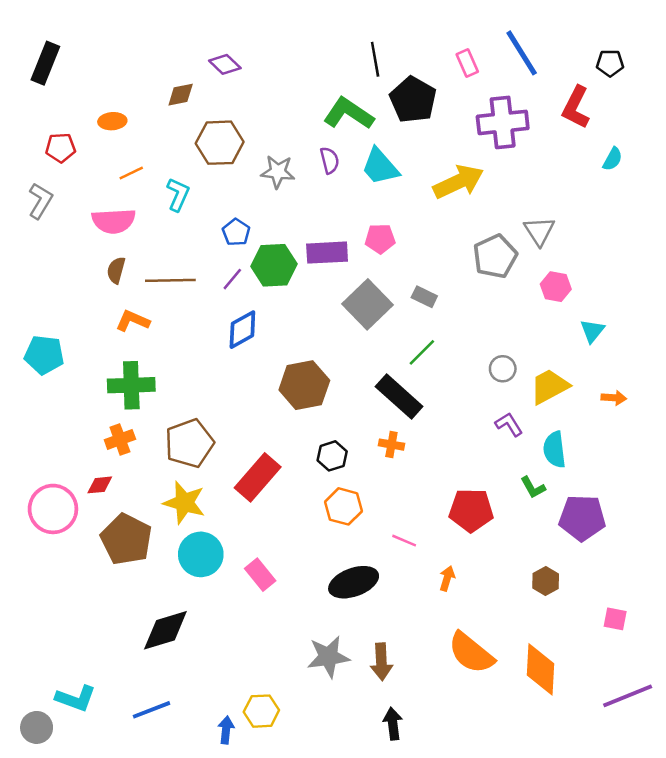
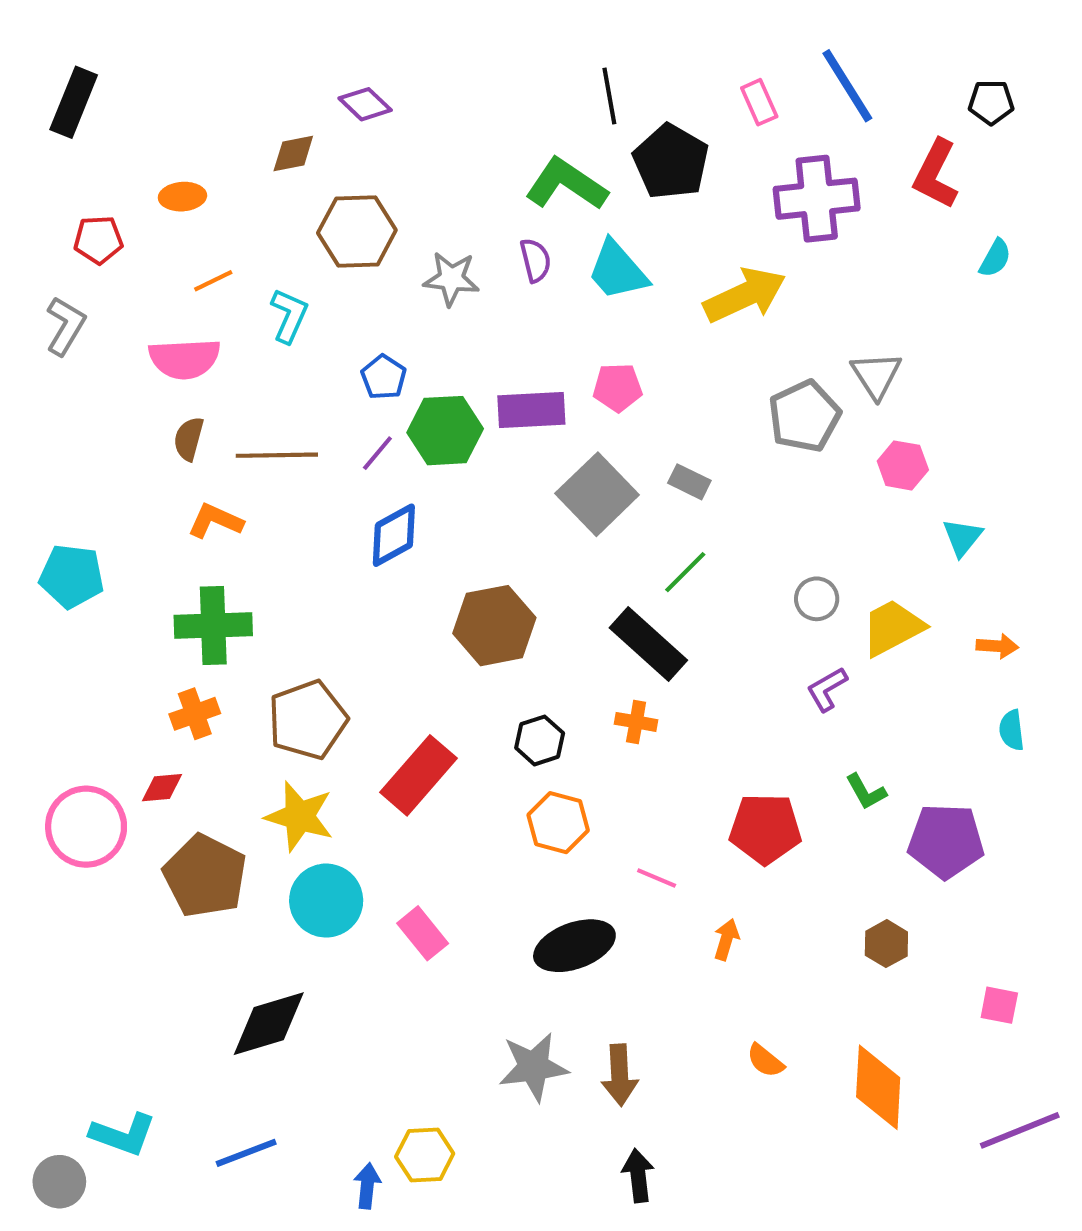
purple L-shape: (509, 424) -> (827, 689), turned -88
cyan semicircle: (554, 450) -> (1012, 730), moved, size x0.7
orange semicircle: (471, 653) -> (765, 1061), size x0.5

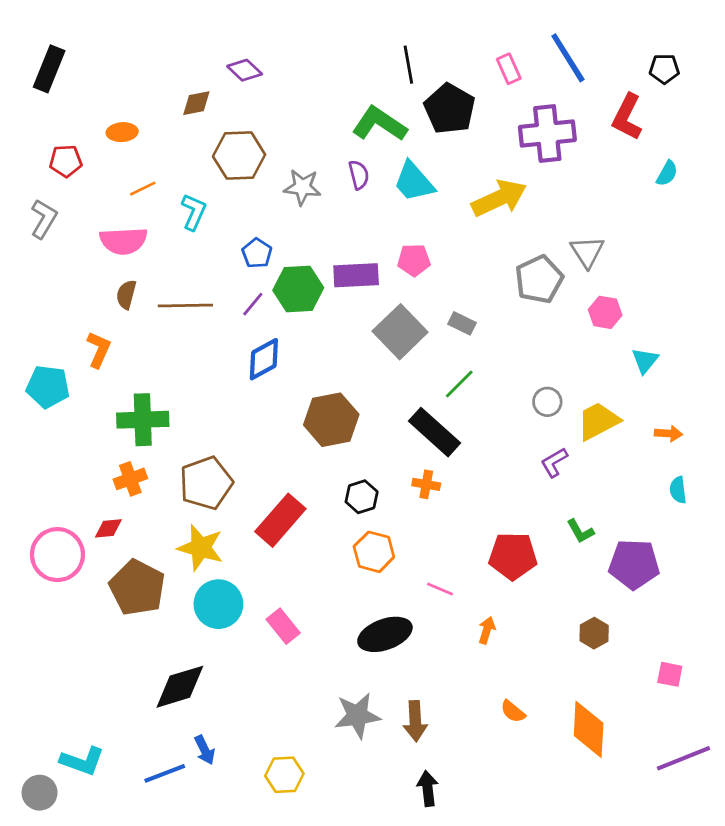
orange L-shape: (215, 521) -> (99, 350), moved, turned 90
blue arrow: (367, 1186) -> (205, 750), moved, turned 148

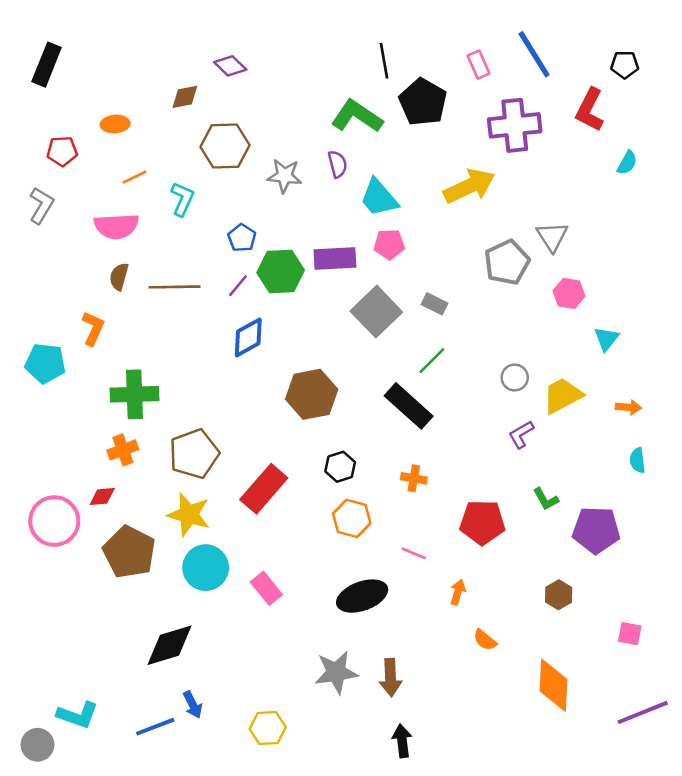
cyan trapezoid: (414, 182) -> (379, 198), moved
orange cross: (426, 484) -> (414, 478), moved
orange semicircle: (513, 711) -> (485, 640), moved

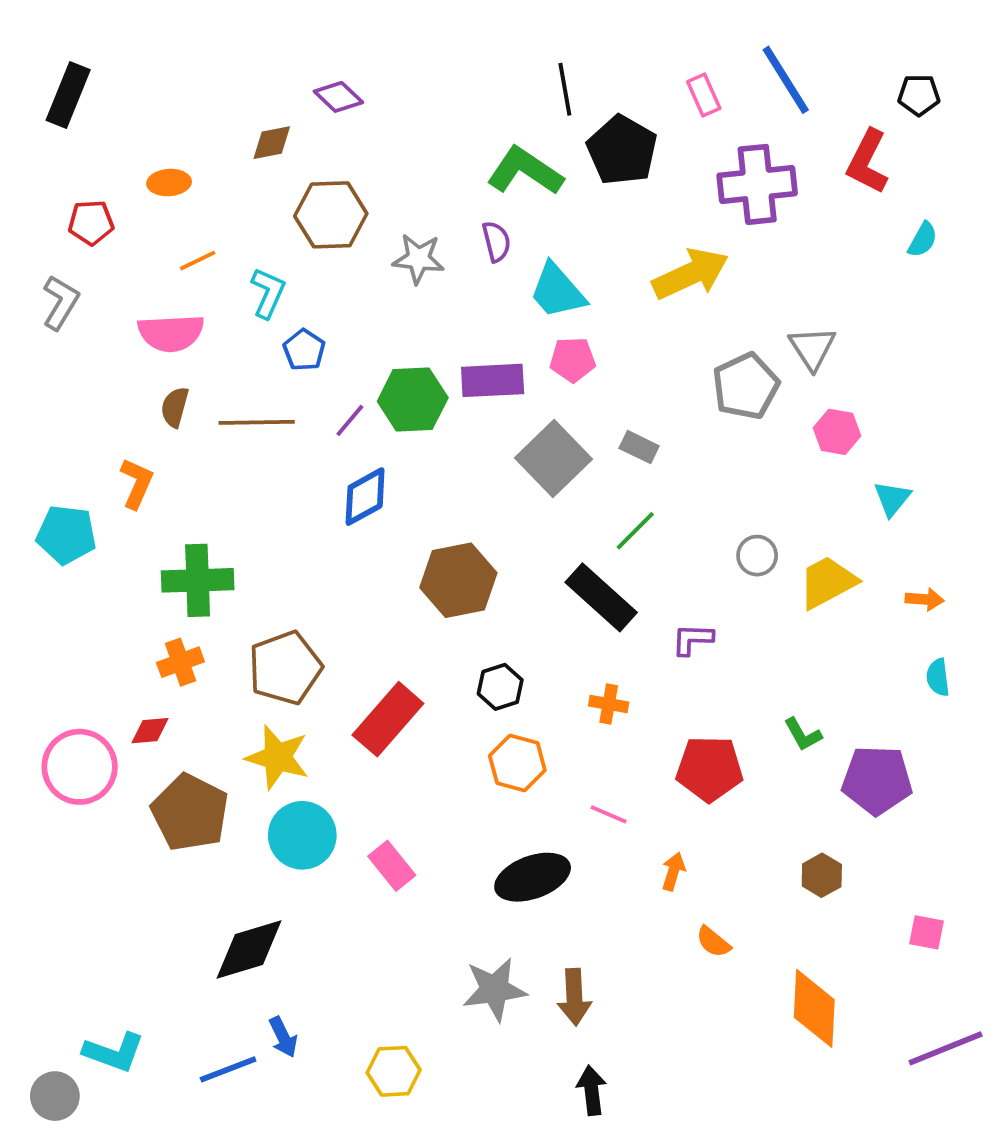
blue pentagon: (242, 238) -> (304, 350), moved
purple L-shape: (521, 434) -> (692, 639), moved, turned 32

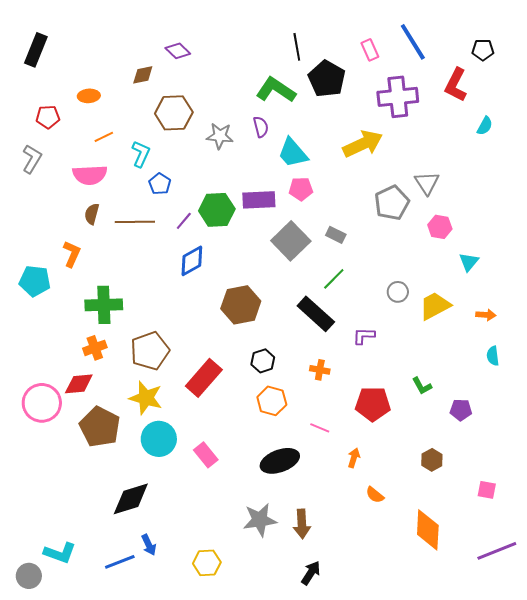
red diamond: (150, 731) -> (79, 384), size x1.4
purple pentagon: (877, 780) -> (461, 410), size x0.6
black arrow: (592, 1090) -> (311, 573), turned 40

